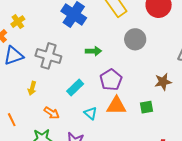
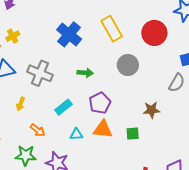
cyan triangle: (91, 113) -> (76, 134), turned -48

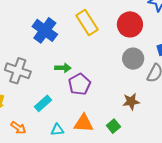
gray circle: (128, 65) -> (133, 59), moved
purple pentagon: (100, 103) -> (79, 84), moved
green square: (133, 134) -> (113, 126), turned -32

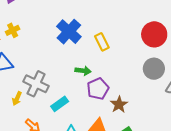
yellow rectangle: (87, 22) -> (102, 42), moved, size x0.7
gray cross: (18, 71) -> (36, 84), moved
brown star: (131, 102) -> (119, 105), moved, turned -30

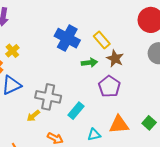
green arrow: (83, 71) -> (89, 63), moved
yellow arrow: (17, 98) -> (33, 116), turned 40
brown star: (119, 105) -> (115, 59), moved

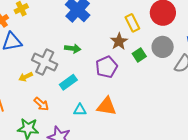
yellow rectangle: (102, 40) -> (132, 23), moved
green arrow: (89, 63) -> (73, 49), moved
green square: (149, 123) -> (139, 55), moved

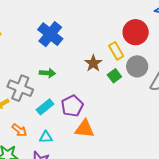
yellow rectangle: (132, 23) -> (116, 51), moved
purple pentagon: (107, 67) -> (72, 106), moved
cyan triangle: (80, 110) -> (46, 137), moved

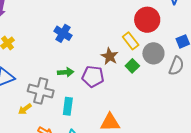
blue cross: (50, 34) -> (63, 33), size x0.7
purple pentagon: (72, 106) -> (93, 76), moved, turned -30
cyan rectangle: (45, 107) -> (68, 106), turned -36

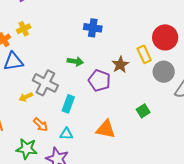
blue cross: (63, 33) -> (93, 28), moved, turned -36
green square: (132, 66) -> (143, 111), moved
green arrow: (66, 72) -> (75, 61), moved

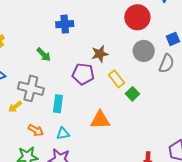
yellow rectangle: (144, 54) -> (116, 79), moved
green arrow: (75, 61) -> (44, 55), moved, turned 49
brown star: (120, 65) -> (100, 54), turned 30

